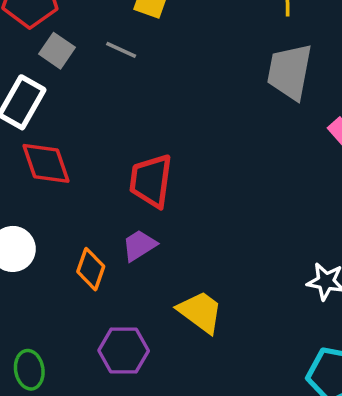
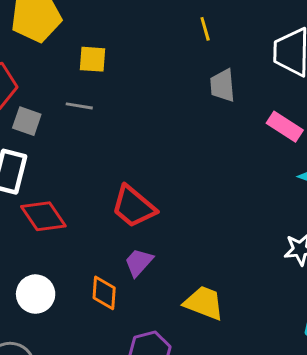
gray trapezoid: (290, 72) -> (223, 85), size x0.7
red trapezoid: (151, 181) -> (134, 207), turned -42

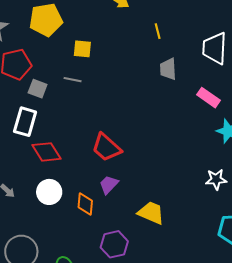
white circle: (36, 294) -> (49, 192), moved

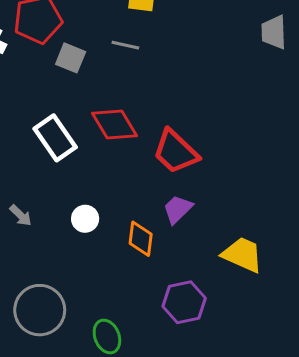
white rectangle: (25, 122) -> (55, 138), moved, turned -52
red diamond: (47, 152) -> (114, 125), moved
white circle: (49, 192) -> (85, 219), size x0.7

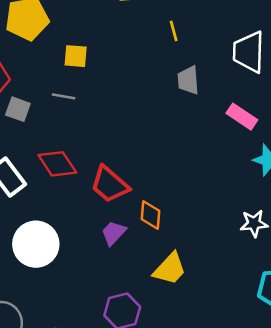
white circle: (85, 219) -> (36, 244), size x2.0
orange diamond: (141, 239) -> (150, 215), moved
yellow trapezoid: (243, 255) -> (170, 269), turned 111

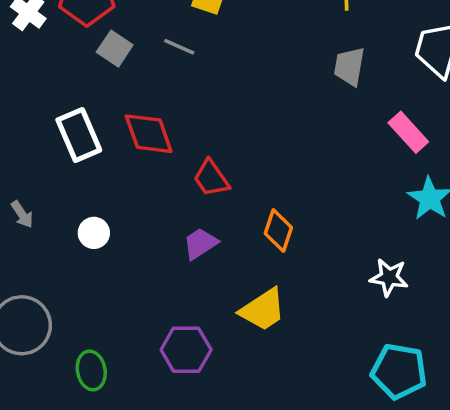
red trapezoid: (110, 184) -> (211, 178), size x0.7
orange diamond: (150, 215) -> (278, 230), moved
white circle: (36, 244) -> (94, 233), size x0.5

